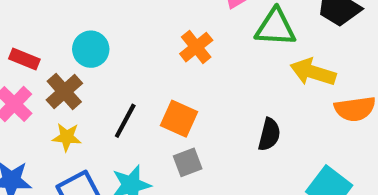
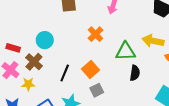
green triangle: (275, 27) -> (126, 51), moved
orange square: (179, 119) -> (91, 70), turned 30
yellow star: (67, 137) -> (28, 84), moved

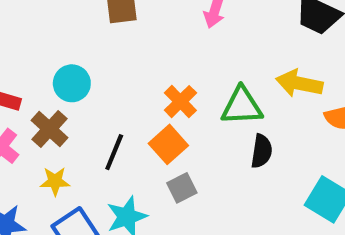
orange cross: (95, 34) -> (180, 102), moved
yellow star: (28, 84) -> (55, 181), moved

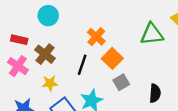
cyan circle: (72, 83) -> (48, 16), moved
orange cross: (180, 102) -> (96, 37), moved
black semicircle: (262, 151) -> (155, 93), moved

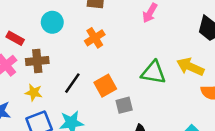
orange cross: (96, 37) -> (95, 38), moved
brown cross: (45, 54) -> (37, 61), turned 30
gray square: (121, 82) -> (124, 105), moved

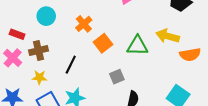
orange square: (105, 86) -> (103, 43), moved

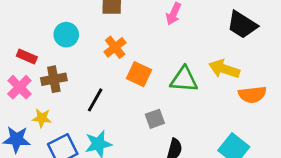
orange square: (103, 43) -> (139, 74), turned -30
yellow star: (39, 77) -> (42, 118), moved

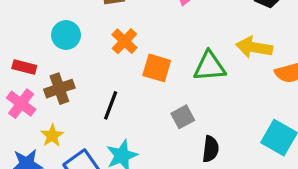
yellow star: (42, 118) -> (52, 136), turned -30

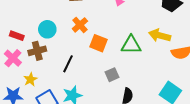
cyan circle: (66, 35) -> (47, 29), moved

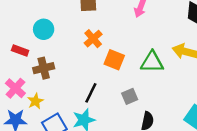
cyan circle: (47, 29) -> (44, 29), moved
pink cross: (13, 58) -> (15, 88), moved
black line: (68, 64) -> (91, 93), moved

